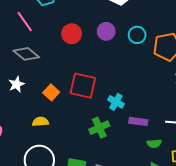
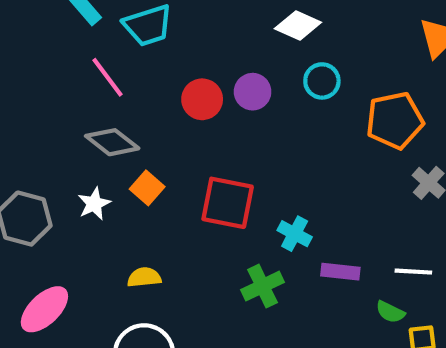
purple circle: (106, 31) -> (253, 92), moved
cyan circle: (137, 35) -> (322, 81), moved
orange square: (51, 92) -> (147, 188), moved
green semicircle: (154, 144) -> (390, 312), moved, turned 32

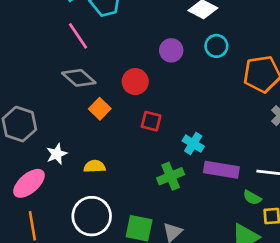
red circle: (202, 99) -> (135, 82), moved
red square: (228, 203) -> (151, 121), size x0.6
white star: (94, 204) -> (57, 154), moved
purple rectangle: (340, 272) -> (221, 170), size x1.4

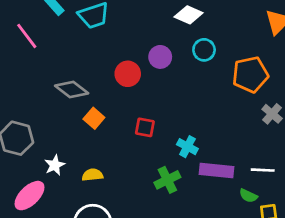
pink line: (78, 36) -> (27, 36), moved
red circle: (135, 82) -> (128, 74), moved

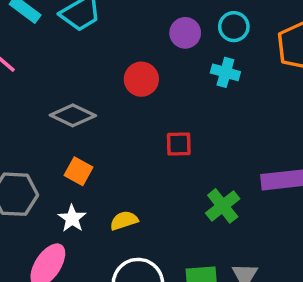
purple circle: (160, 57) -> (185, 33), moved
orange square: (94, 118) -> (78, 171), moved
cyan cross: (187, 147) -> (225, 72), moved

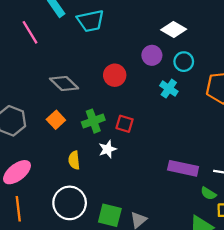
green cross: (223, 206) -> (93, 121), moved
white star: (72, 218) -> (108, 149), moved
yellow semicircle: (124, 221) -> (74, 160), turned -96

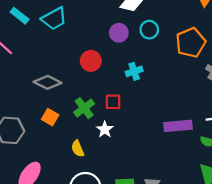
cyan cross: (169, 89) -> (134, 71), moved, turned -35

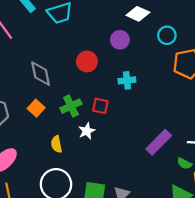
cyan circle: (149, 30) -> (167, 35), moved
gray diamond: (48, 82) -> (41, 74), turned 40
purple rectangle: (178, 126) -> (159, 142), turned -52

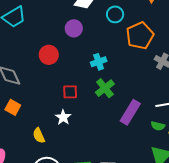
cyan cross: (127, 80) -> (99, 62), moved
green cross: (71, 106) -> (105, 88), moved

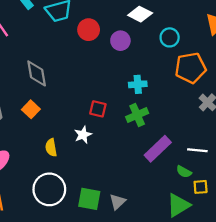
red circle: (49, 55) -> (89, 30), moved

